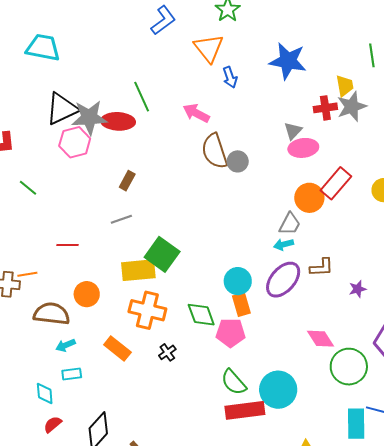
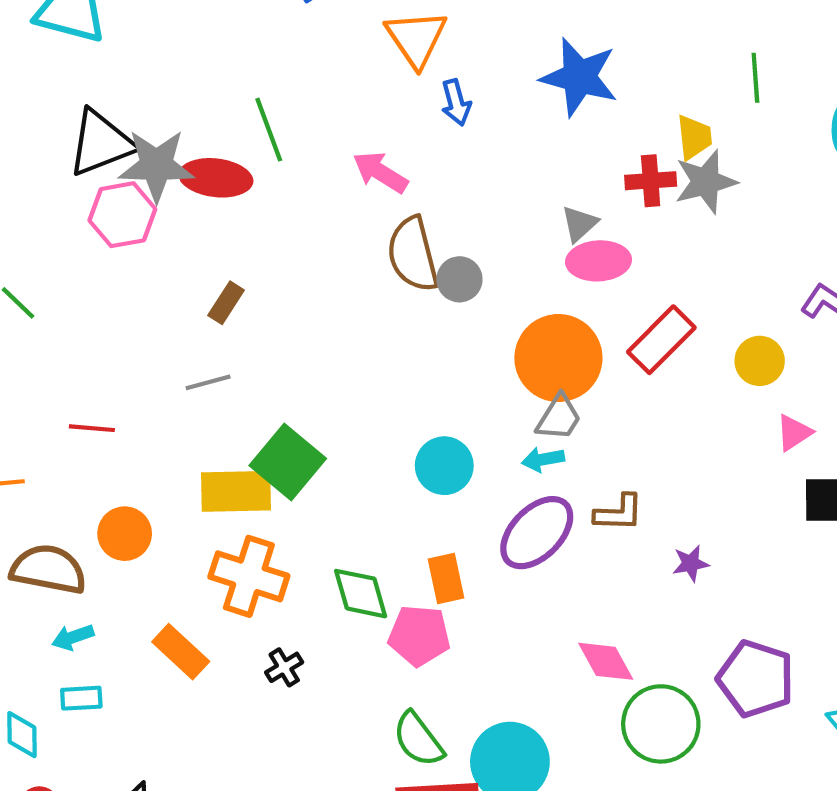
orange circle: (309, 198) -> (558, 358), moved, size x1.4
cyan circle: (238, 281) -> (444, 466), moved

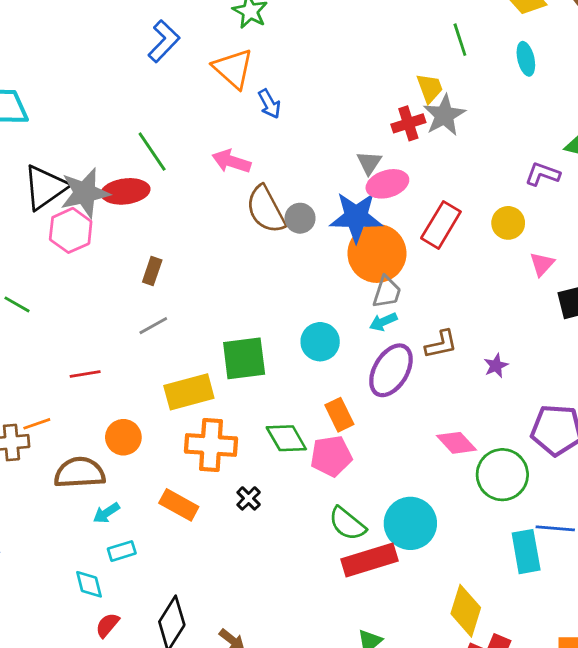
blue star: (579, 77) -> (356, 217), moved
green square: (288, 462) -> (244, 358), moved, turned -33

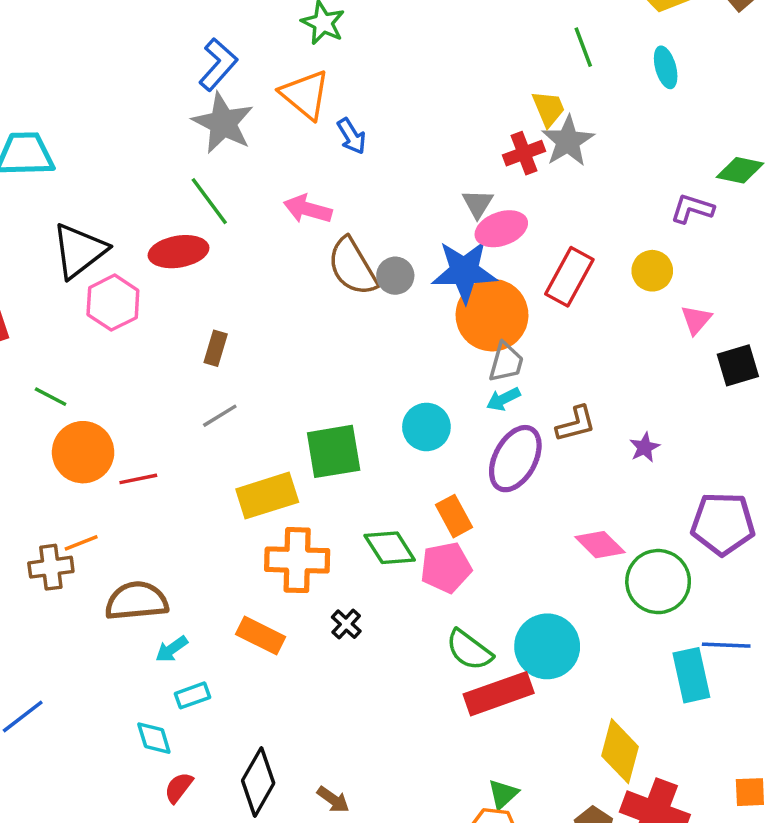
gray star: (85, 193) -> (223, 123), moved, turned -30
orange circle: (123, 437) -> (83, 452), moved, size x1.4

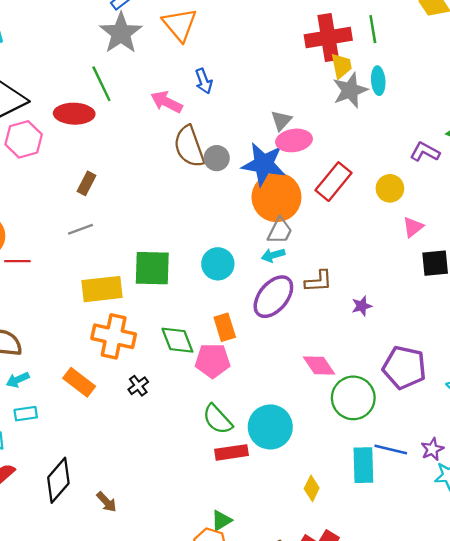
cyan ellipse: (666, 67) -> (378, 81), moved
blue arrow: (352, 136) -> (204, 81), moved
red cross: (524, 153) -> (328, 38), moved, size x1.6
red rectangle: (499, 694) -> (231, 452), size x0.7
yellow diamond: (620, 751) -> (312, 488), moved, size x0.6

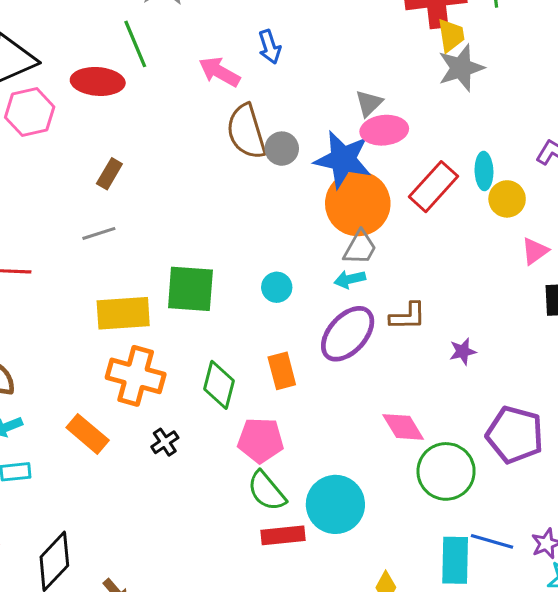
cyan ellipse: (378, 81) -> (484, 171), moved
cyan circle: (218, 264) -> (277, 287), size x0.7
green diamond: (177, 340) -> (219, 385), turned 33
pink pentagon: (213, 361) -> (261, 440), moved

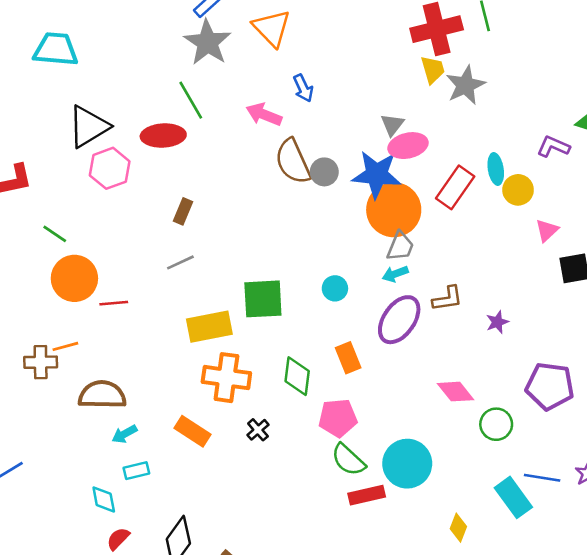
yellow trapezoid: (451, 35) -> (433, 70), moved
green circle: (446, 471) -> (496, 424), size x0.7
cyan rectangle: (455, 560) -> (513, 497), turned -30

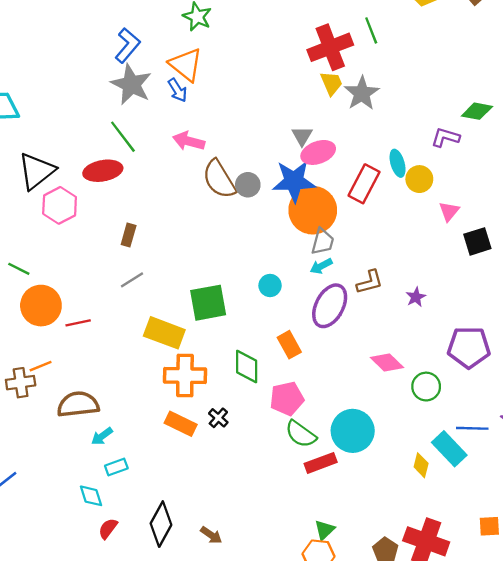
blue arrow: (303, 88) -> (177, 90), moved
yellow rectangle: (209, 327) -> (164, 333), turned 39
orange rectangle: (193, 431) -> (181, 424), moved
yellow diamond: (458, 528) -> (421, 465), moved

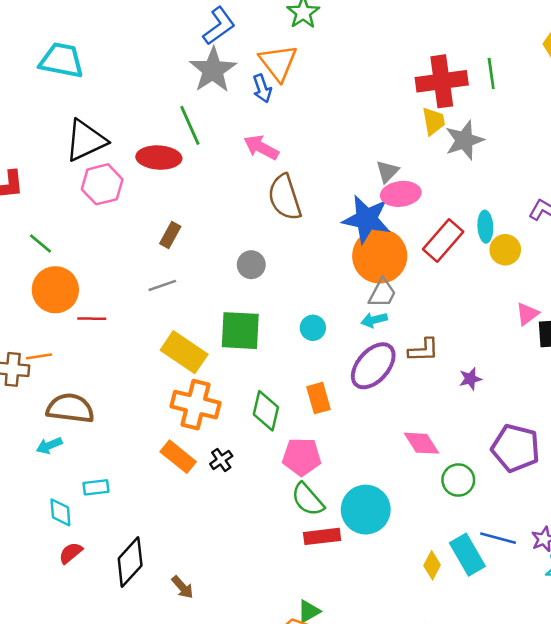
gray circle: (248, 185) -> (251, 265), moved
pink triangle: (449, 211) -> (527, 314), moved
cyan arrow: (102, 436) -> (49, 446), moved

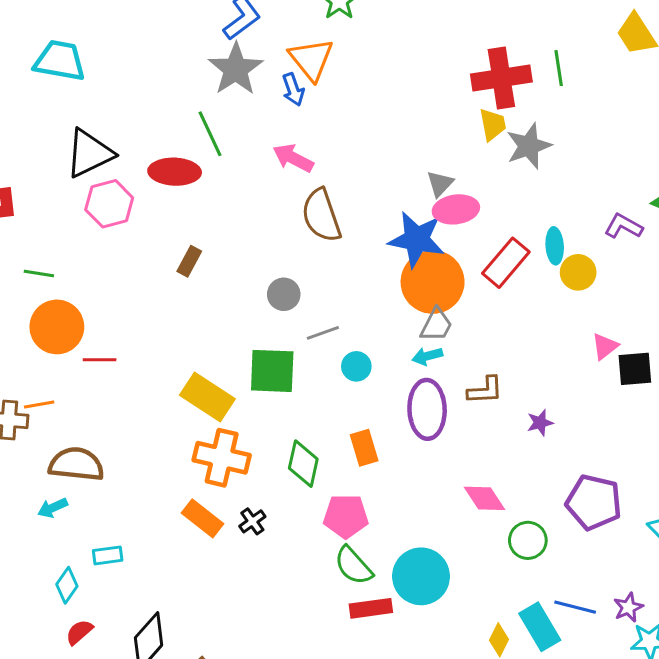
green line: (41, 243) -> (39, 274), turned -30
gray line: (162, 285) -> (323, 333), moved
purple ellipse: (373, 366) -> (427, 409), turned -42
cyan diamond: (60, 512) -> (67, 585), turned 40

